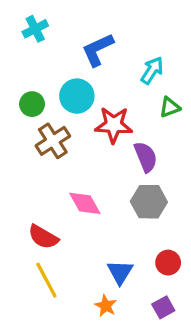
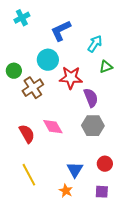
green circle: (32, 104) -> (14, 71), moved
red semicircle: (43, 237) -> (27, 134), moved, turned -150
purple square: (163, 307) -> (102, 192), turned 32

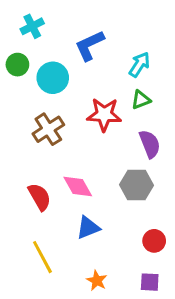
cyan circle: (48, 60) -> (53, 78), moved
green triangle: (106, 67) -> (141, 100), moved
green circle: (14, 71) -> (17, 65), moved
purple semicircle: (91, 98) -> (150, 144), moved
blue triangle: (75, 170) -> (88, 228), moved, turned 36

